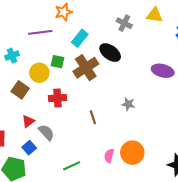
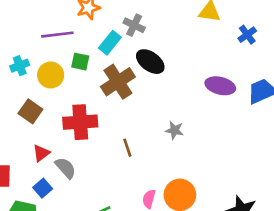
gray cross: (124, 23) -> (134, 25), moved
green square: (57, 62) -> (80, 62), moved
yellow circle: (39, 73) -> (51, 75), moved
red cross: (57, 98) -> (80, 122), size x1.4

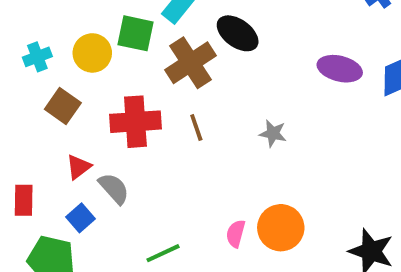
green square: (80, 62) -> (135, 33), size x1.4
cyan cross: (20, 66) -> (37, 57), moved
brown line: (127, 148) -> (196, 128), moved

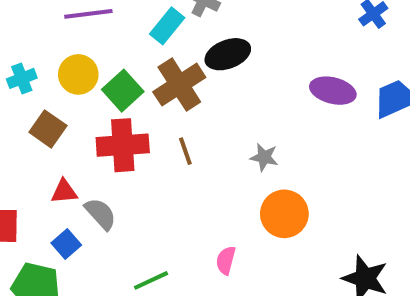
green square: (135, 33) -> (123, 91), moved, turned 36
black ellipse: (238, 33) -> (228, 54), turned -57
red triangle: (79, 167) -> (64, 192), turned 32
orange circle: (281, 228) -> (284, 214), moved

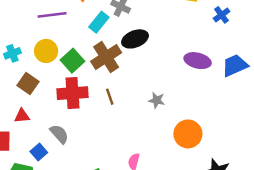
red triangle: (64, 192) -> (22, 116), moved
orange circle: (284, 214) -> (188, 134), moved

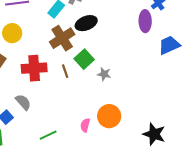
green square: (73, 61) -> (84, 59), moved
purple ellipse: (198, 61) -> (145, 21), moved, turned 75
orange circle: (188, 134) -> (109, 116), moved

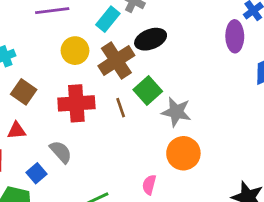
yellow circle: (12, 33) -> (75, 51), moved
gray star: (104, 74) -> (176, 112), size x1.5
orange circle: (109, 116) -> (183, 153), moved

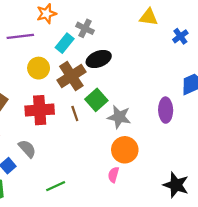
purple ellipse: (235, 36) -> (166, 110), moved
pink semicircle: (149, 185) -> (113, 175), moved

